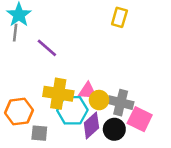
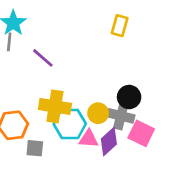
pink triangle: (88, 91) -> (89, 139), moved
purple diamond: (91, 125) -> (109, 141), moved
black circle: (114, 129) -> (129, 97), moved

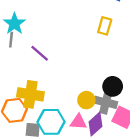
yellow cross: (55, 106) -> (30, 94), moved
cyan hexagon: (70, 124) -> (51, 122), moved

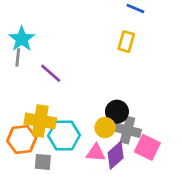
black circle: (113, 86) -> (117, 112), moved
cyan hexagon: (51, 122) -> (64, 135), moved

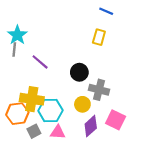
black circle: (117, 112) -> (79, 72), moved
gray cross: (128, 130) -> (99, 90), moved
pink triangle: (96, 153) -> (58, 132), moved
gray square: (43, 162) -> (34, 131), turned -32

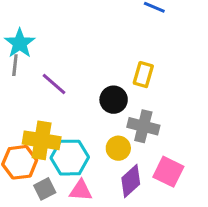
yellow rectangle: (99, 37) -> (143, 75), moved

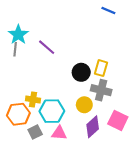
yellow rectangle: (143, 75) -> (101, 68), moved
purple line: (54, 84) -> (47, 47), moved
yellow cross: (42, 140) -> (33, 100), size x0.6

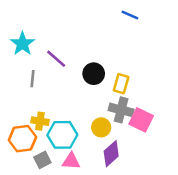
gray line: (15, 49) -> (32, 79), moved
black circle: (81, 72) -> (94, 74), moved
pink square: (118, 120) -> (141, 120), moved

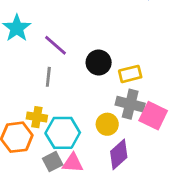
gray line: (32, 79) -> (48, 77), moved
yellow rectangle: (121, 84) -> (130, 74), turned 60
gray square: (42, 160) -> (53, 162), moved

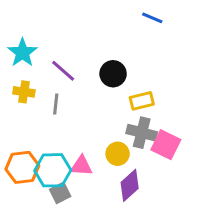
black circle: (99, 62) -> (113, 74), moved
yellow cross: (37, 117) -> (24, 92), moved
cyan hexagon: (63, 133) -> (53, 170), moved
pink triangle: (73, 163) -> (81, 166), moved

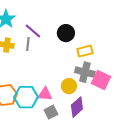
gray line: (56, 104) -> (28, 44), moved
gray square: (60, 193) -> (51, 112), moved

